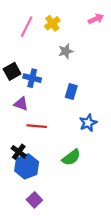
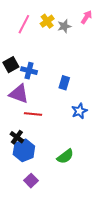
pink arrow: (96, 19) -> (86, 17), turned -32
gray star: (66, 51) -> (64, 26), moved
purple triangle: (21, 104) -> (19, 94), size x1.5
green semicircle: (71, 157) -> (65, 156), moved

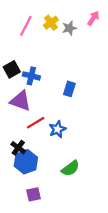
blue star: (79, 111) -> (57, 129), moved
red line: (33, 114) -> (36, 123), turned -36
purple square: (31, 181) -> (33, 194), turned 32

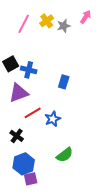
purple triangle: (20, 101) -> (19, 93), turned -40
blue hexagon: (26, 162) -> (24, 164), moved

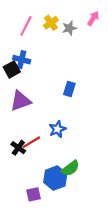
blue cross: (29, 70) -> (22, 60), moved
red line: (33, 113) -> (31, 142), moved
blue hexagon: (24, 164) -> (55, 178), moved

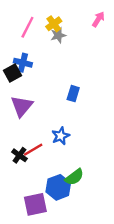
gray star: (69, 28) -> (58, 35), moved
purple triangle: (20, 101) -> (22, 106), turned -30
purple square: (34, 194) -> (35, 204), size x1.5

